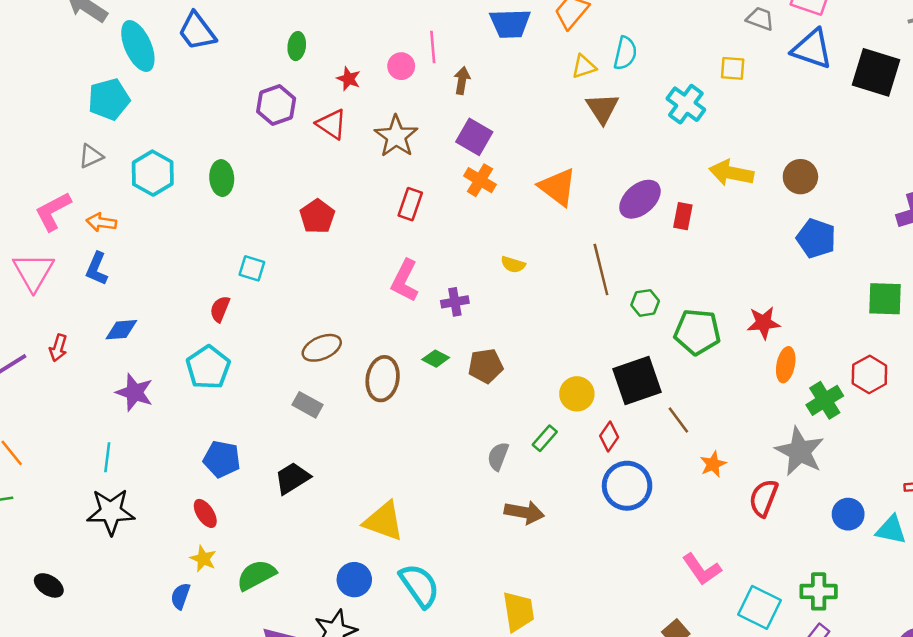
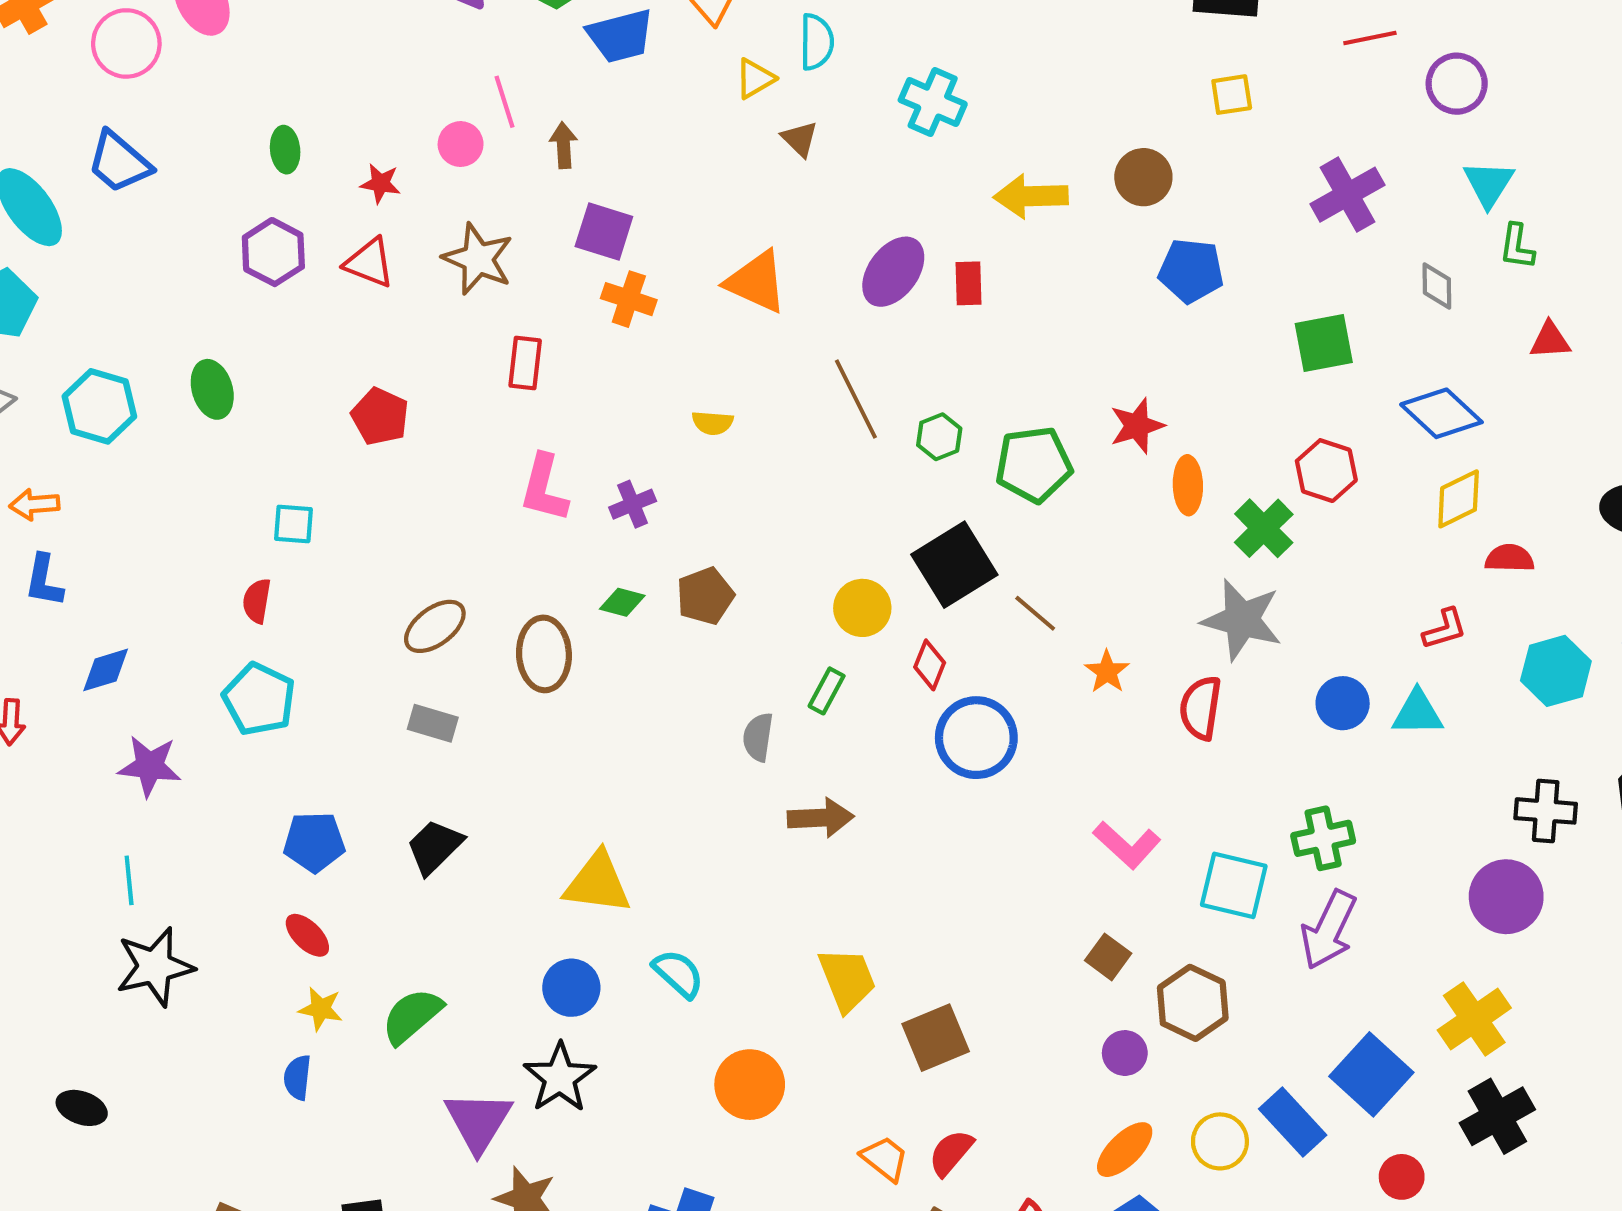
yellow square: (733, 68) -> (1232, 95), moved
brown triangle: (602, 108) -> (800, 139), size x0.7
cyan semicircle: (419, 586) -> (678, 974), size x0.7

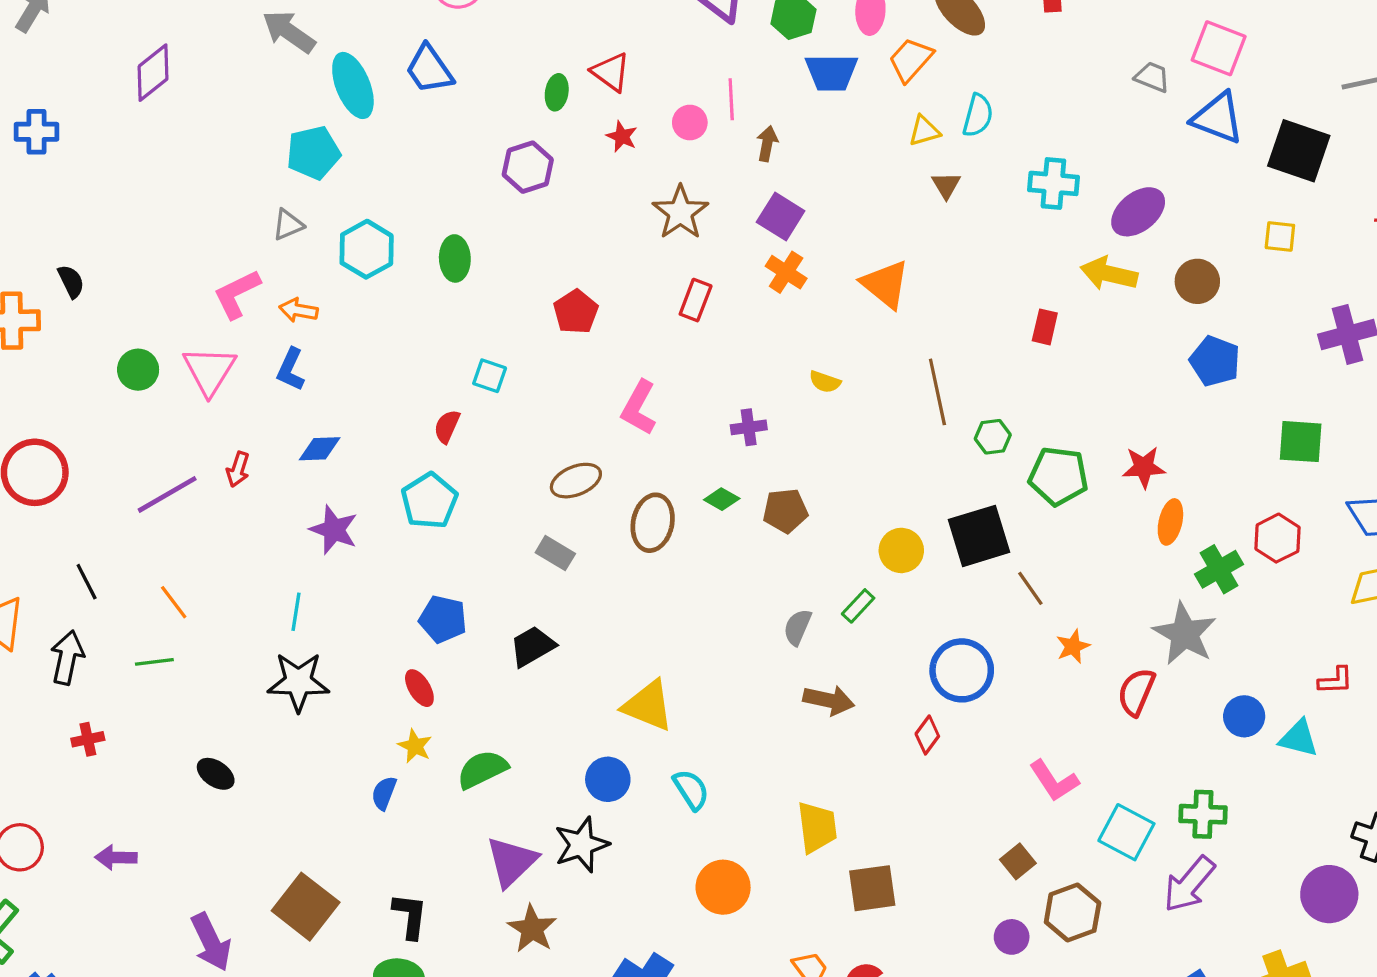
cyan cross: (933, 102) -> (1053, 183), turned -33
red triangle: (369, 263) -> (611, 72), moved
purple ellipse: (893, 272) -> (1138, 212), moved
pink L-shape: (544, 488) -> (639, 408), moved
red diamond: (930, 665) -> (927, 735), moved

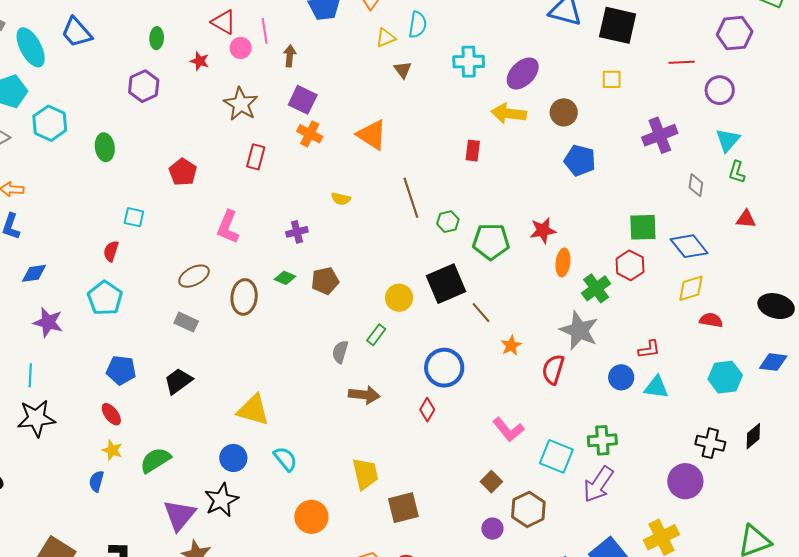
red triangle: (611, 72) -> (224, 22), moved
cyan hexagon: (367, 249) -> (50, 123), moved
green square: (1301, 442) -> (643, 227), moved
red L-shape: (1336, 680) -> (649, 349), moved

